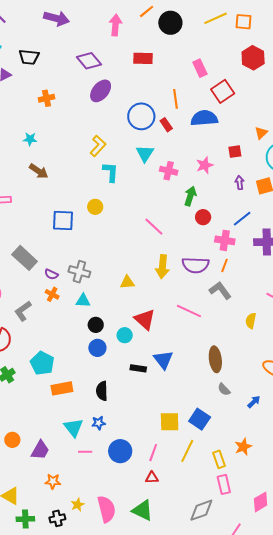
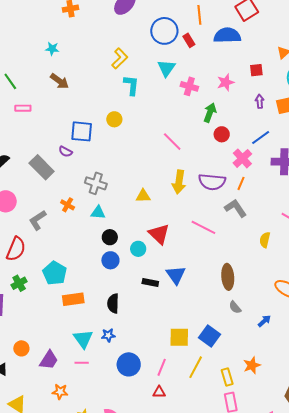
pink cross: (225, 240) -> (242, 158), turned 36
purple semicircle: (51, 274) -> (65, 152), moved
pink line: (85, 452) -> (82, 363), moved

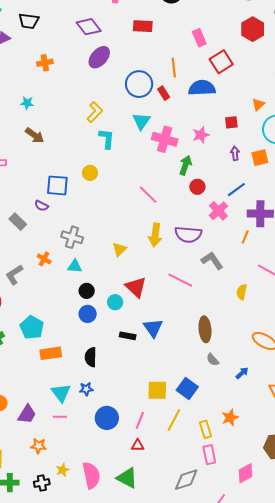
pink cross: (189, 86) -> (165, 139), size x1.4
gray rectangle: (42, 167) -> (18, 222), size x0.7
orange line: (241, 183) -> (245, 237), moved
yellow triangle: (143, 196) -> (120, 249), turned -42

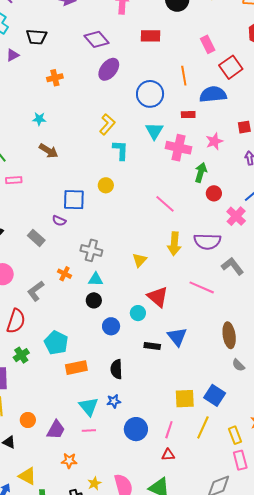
red rectangle: (164, 93) -> (188, 115), moved, turned -56
black circle: (87, 291) -> (94, 300), moved

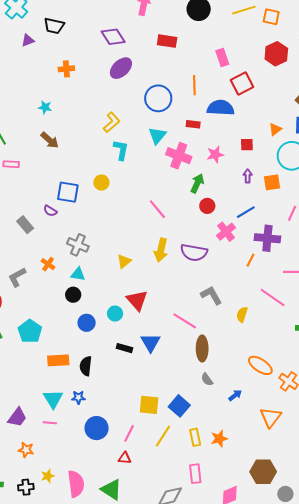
gray L-shape: (233, 266) -> (211, 295), moved
pink line: (202, 287) -> (185, 321), moved
orange rectangle: (76, 368) -> (58, 360), moved
yellow rectangle: (235, 435) -> (195, 437), moved

